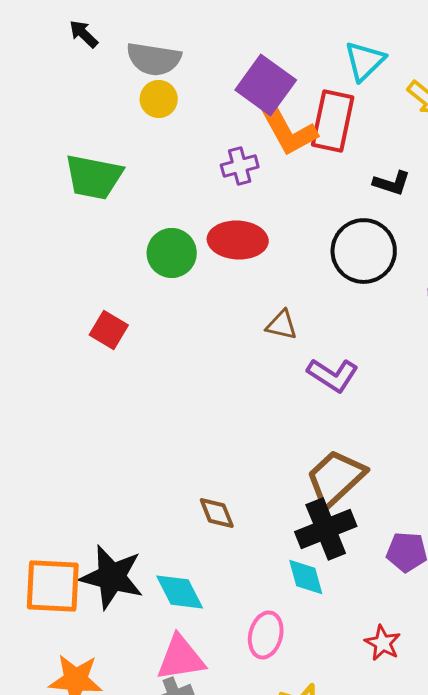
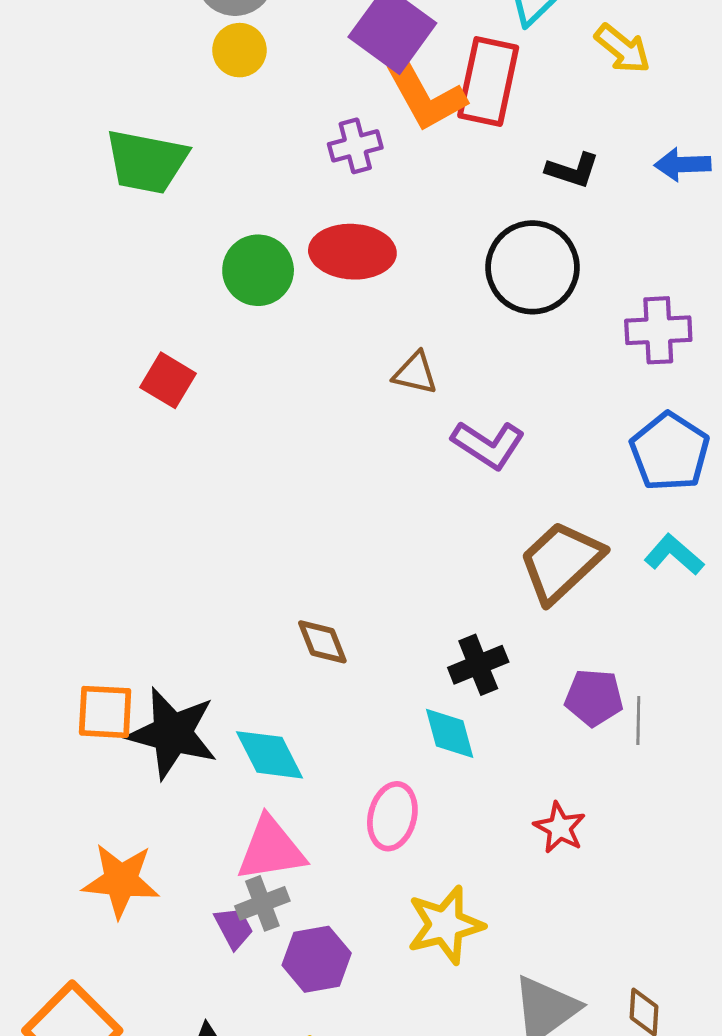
brown trapezoid: (336, 478) -> (561, 562), moved
black cross: (326, 529) -> (478, 665), size x0.7
orange square: (53, 586) -> (105, 712), moved, size x0.7

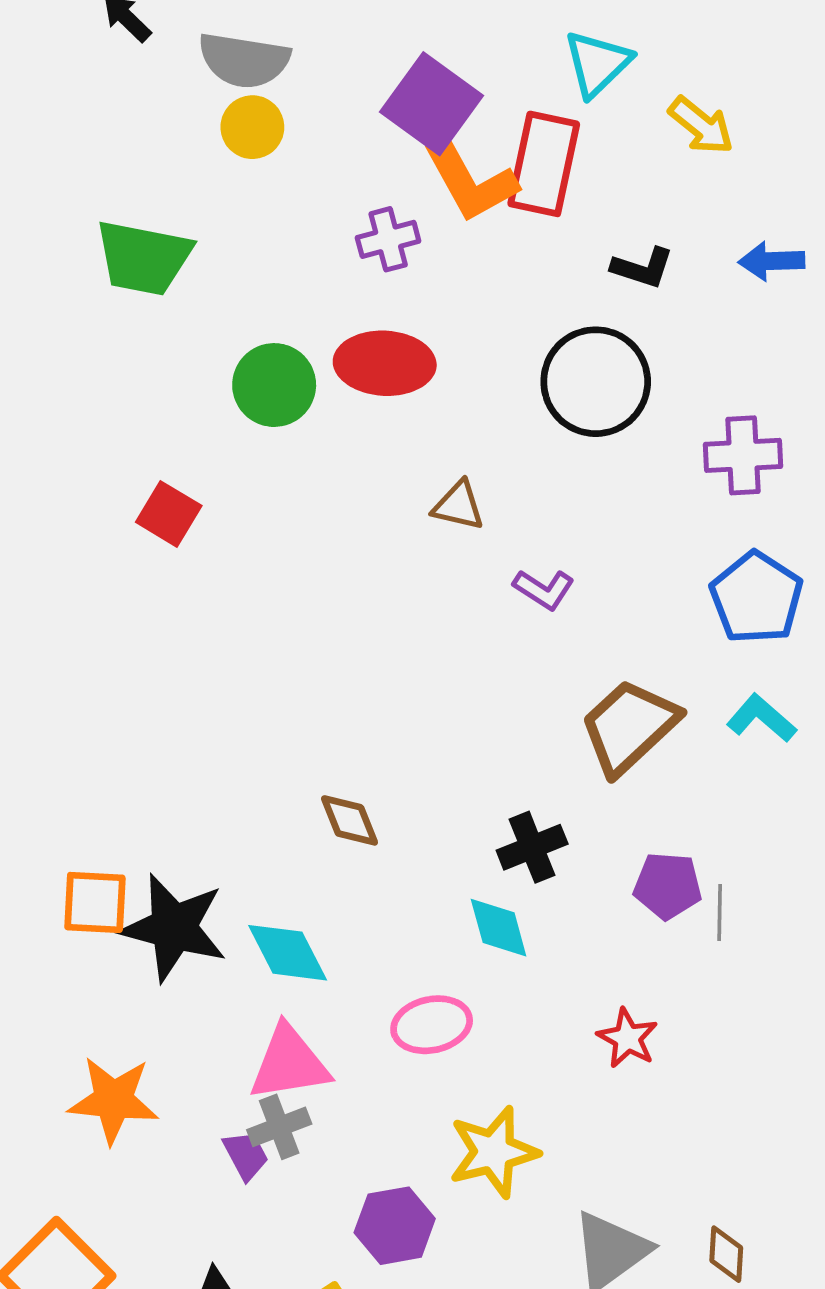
purple L-shape: (488, 445) -> (544, 589), size x0.7
pink ellipse: (392, 816) -> (432, 1025), turned 64
purple hexagon: (317, 959) -> (395, 1226), moved

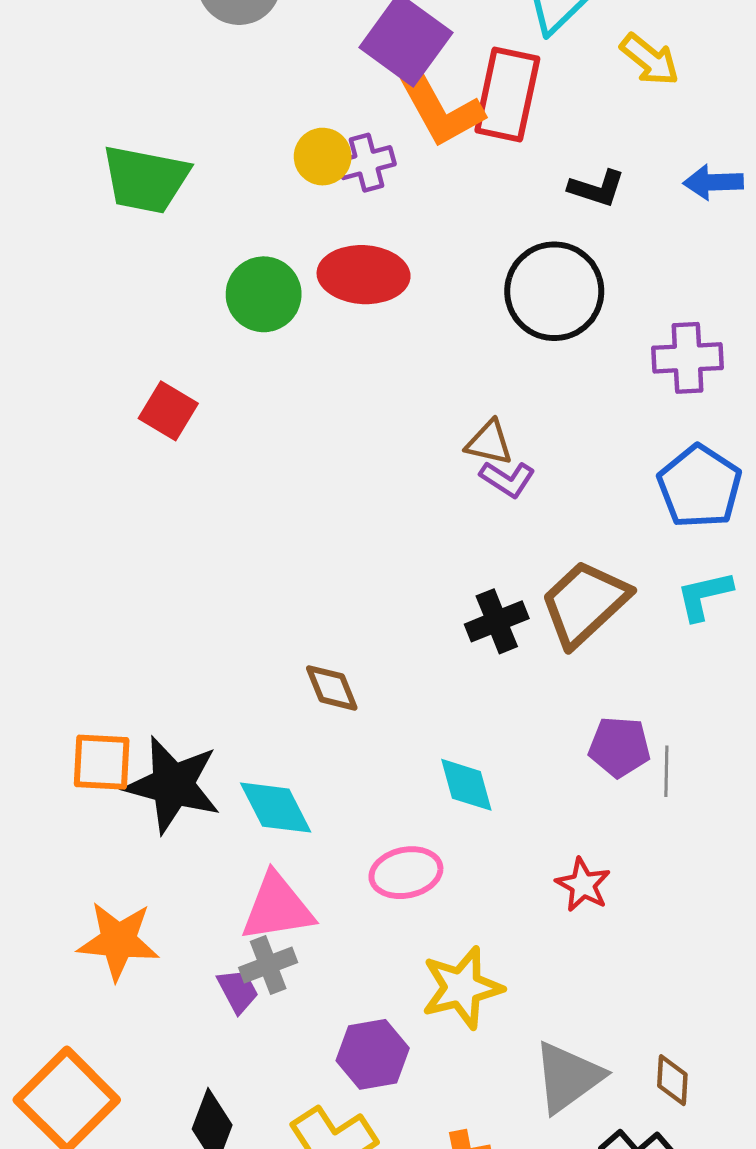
yellow circle: (252, 127) -> (323, 157), moved
brown triangle: (458, 506) -> (489, 443), moved
cyan L-shape: (761, 718) -> (704, 596), turned -54
black cross: (532, 847) -> (497, 621), moved

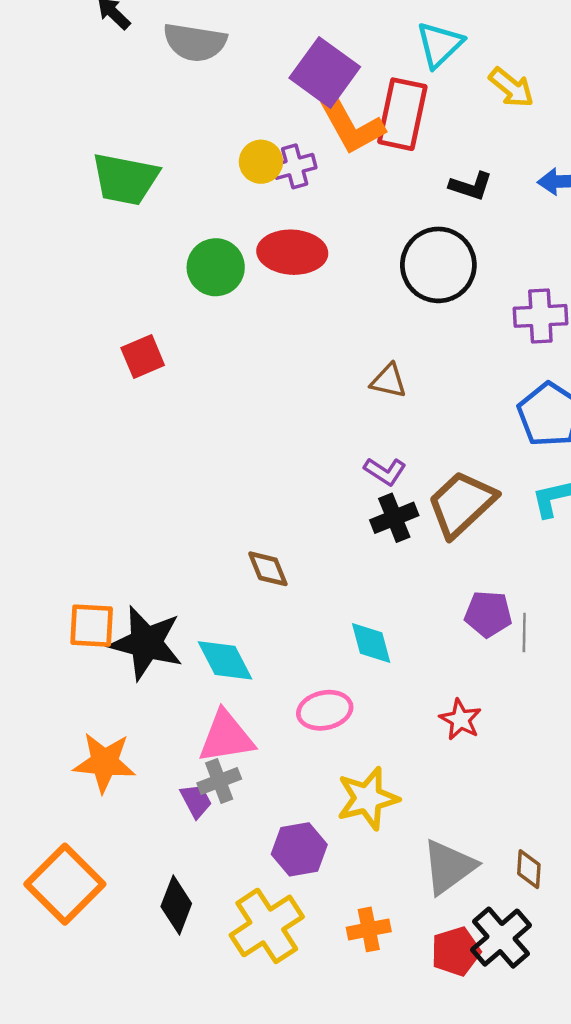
red square: (168, 411) -> (143, 357), turned 36
purple L-shape: (507, 479) -> (385, 471), moved

